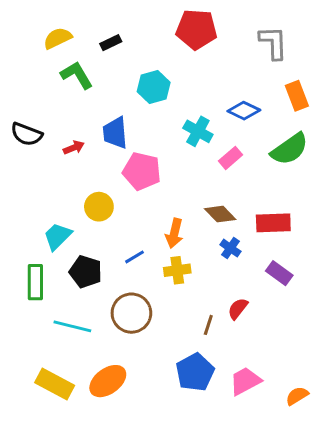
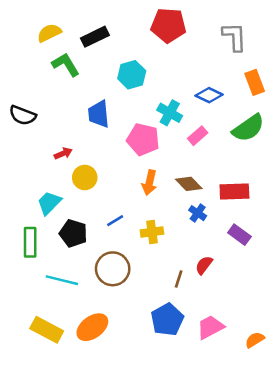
black rectangle: (111, 43) -> (95, 37), size x1.5
red arrow: (74, 148) -> (63, 153), moved
pink pentagon: (142, 171) -> (143, 139), moved
orange arrow: (174, 233) -> (149, 183), moved

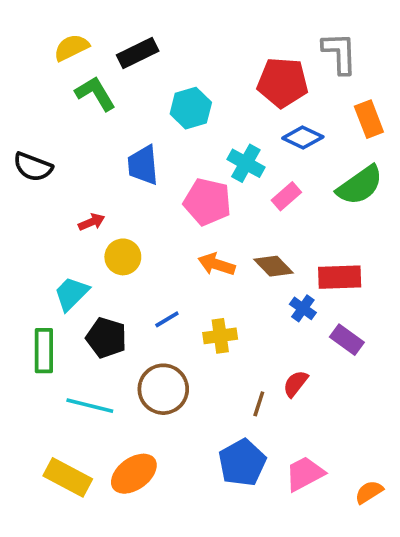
red pentagon: (168, 25) -> (283, 82), moved
orange arrow: (149, 183) -> (217, 264), turned 95
blue cross: (198, 213) -> (303, 308), moved

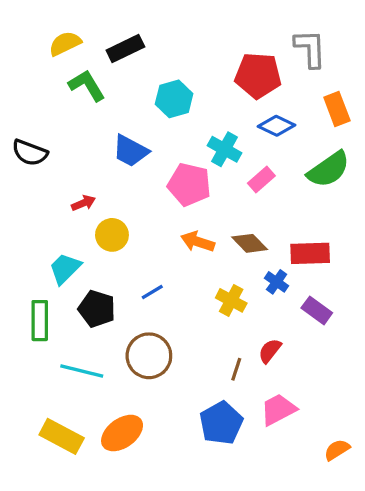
blue trapezoid: (143, 165) -> (130, 151), turned -57
yellow cross: (220, 336) -> (231, 300), moved, turned 36
pink trapezoid: (305, 474) -> (278, 410), moved

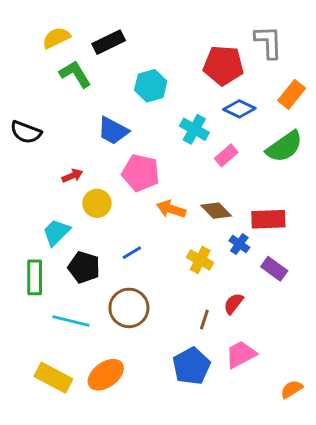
orange rectangle: (337, 109) -> (292, 94), turned 60
pink pentagon: (189, 185) -> (141, 173), moved

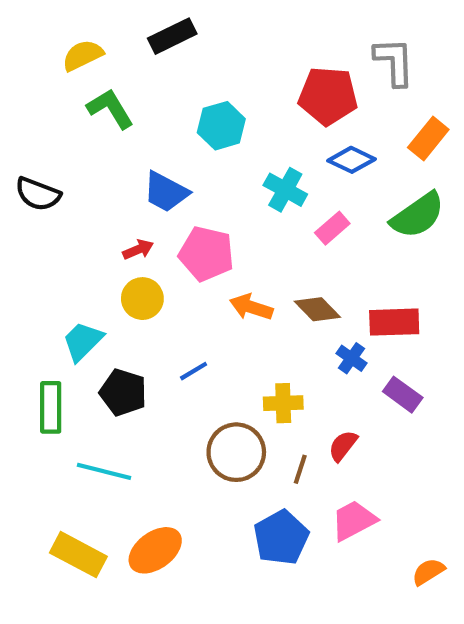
black rectangle: (109, 42) -> (172, 36), moved
red arrow: (72, 176) -> (138, 249), moved
yellow cross: (200, 260) -> (283, 403), moved, turned -30
brown circle: (129, 308) -> (236, 452), moved

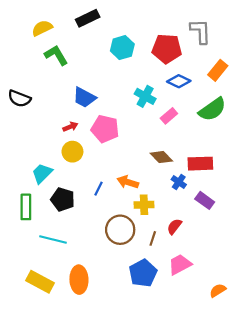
cyan hexagon: (221, 126) -> (122, 48), moved
orange arrow: (251, 307) -> (128, 182), moved
blue line: (194, 371) -> (98, 189), turned -32
orange ellipse: (155, 550) -> (79, 280), turned -56

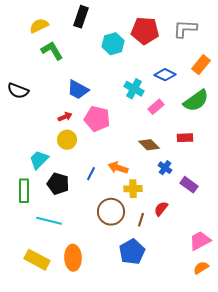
black rectangle: (88, 18) -> (81, 17), turned -45
gray L-shape: (200, 31) -> (185, 29), turned -85
red pentagon: (167, 49) -> (145, 31), moved
red rectangle: (200, 164) -> (185, 138), moved, size x0.7
pink trapezoid: (180, 264) -> (200, 241), moved

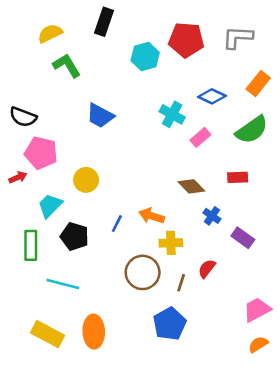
red arrow: (65, 117) -> (18, 177), moved
pink pentagon: (97, 119) -> (41, 153), moved

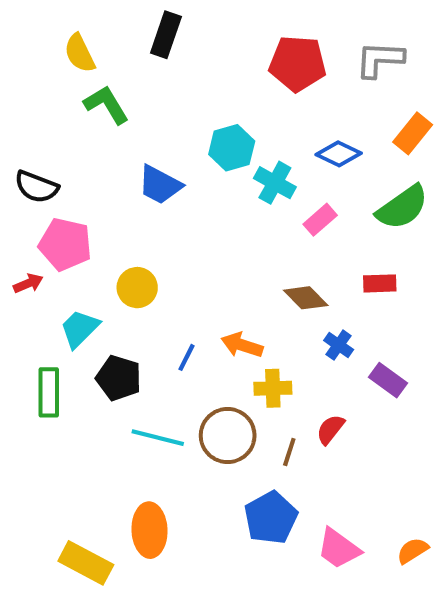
yellow semicircle: (50, 33) -> (80, 53), turned -90
cyan hexagon: (145, 57) -> (232, 148), moved
cyan line: (63, 284) -> (158, 438), moved
pink trapezoid: (257, 310) -> (339, 549), moved, turned -116
yellow rectangle: (47, 334) -> (86, 563), moved

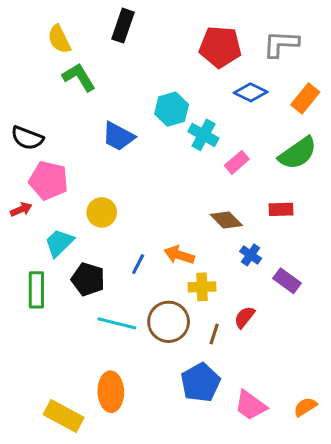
blue diamond: (339, 154) -> (251, 92), moved

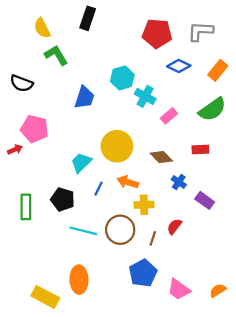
blue trapezoid: (118, 136) -> (84, 97), turned -100
black semicircle: (27, 138) -> (21, 83), moved
yellow circle: (102, 212) -> (117, 146), moved, size x1.5
cyan trapezoid: (59, 243) -> (81, 163), moved

